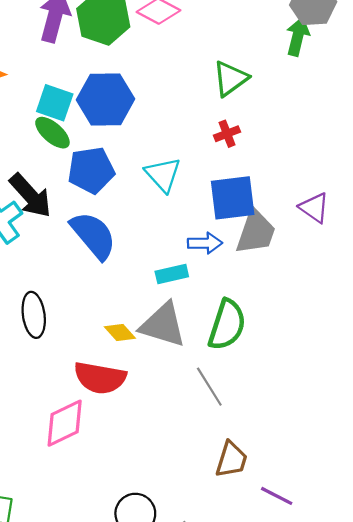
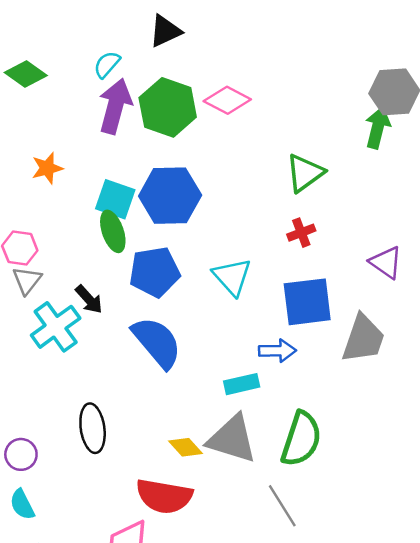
green ellipse: (52, 133) -> (113, 231), turned 30
black arrow: (30, 196) -> (89, 299), size x0.6
purple triangle: (314, 208) -> (386, 262), moved
gray trapezoid: (256, 232) -> (363, 339), moved

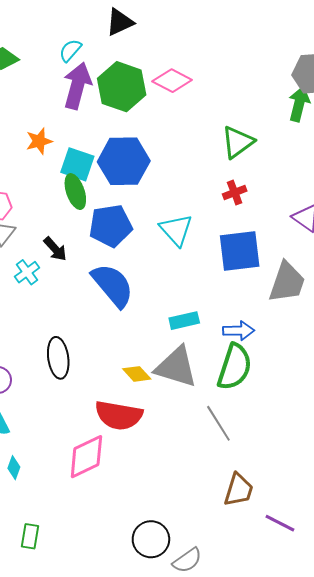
orange star: (47, 168) -> (39, 141), moved
cyan cross: (56, 327) -> (27, 272), size x0.6
blue arrow: (277, 351) -> (239, 331), moved

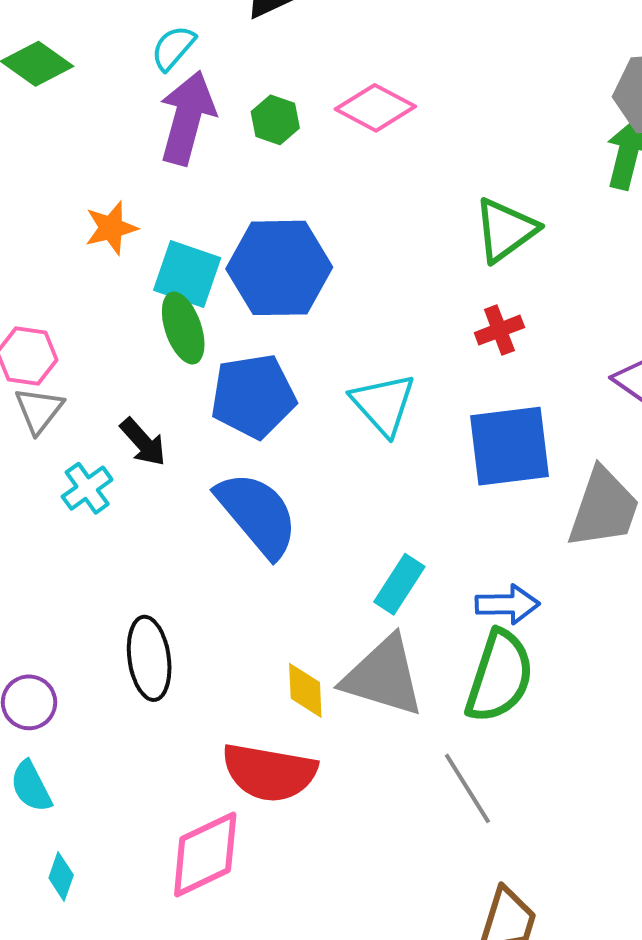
green hexagon: (122, 87) -> (275, 120), size x0.5
cyan rectangle: (184, 321) -> (399, 584), turned -44
yellow diamond: (137, 374) -> (305, 690), turned 40

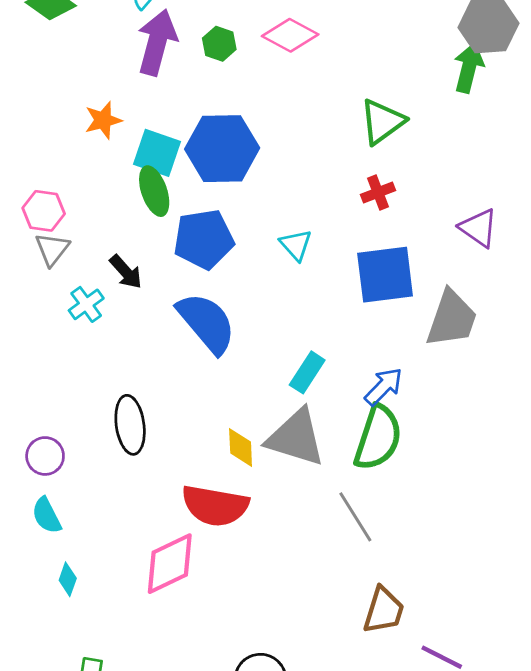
cyan triangle: (383, 404) -> (296, 245), size x0.7
blue arrow: (507, 604) -> (384, 387), turned -45

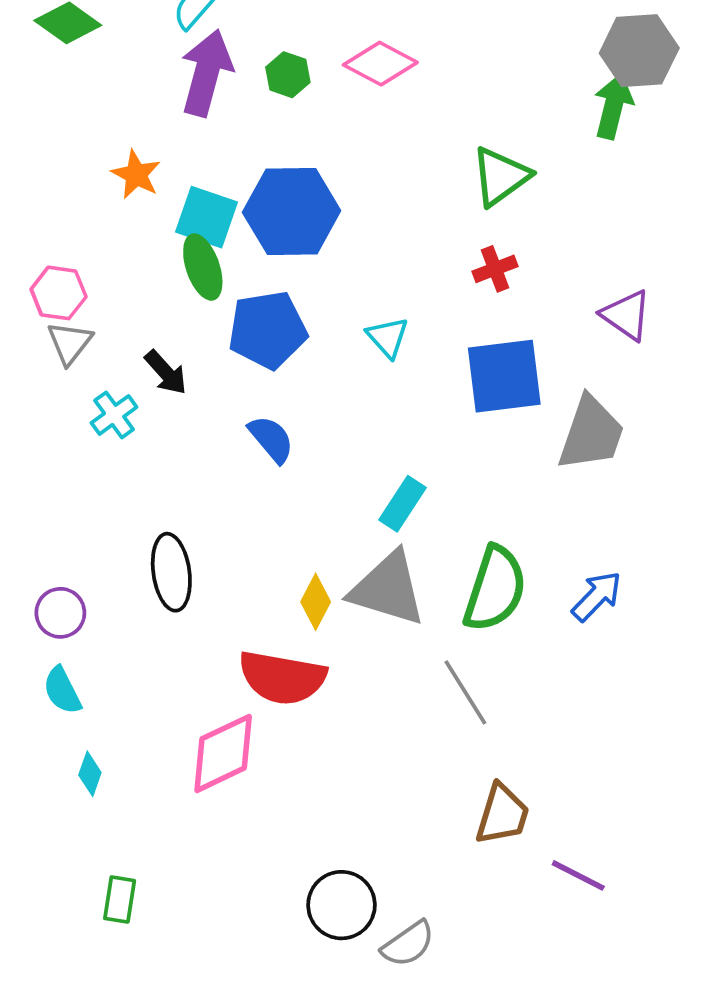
orange star: (103, 120) -> (136, 175), turned -30
blue semicircle: (207, 323) -> (271, 439), size x0.6
blue arrow: (384, 387) -> (597, 596), moved
yellow diamond: (241, 447) -> (316, 602), turned 30

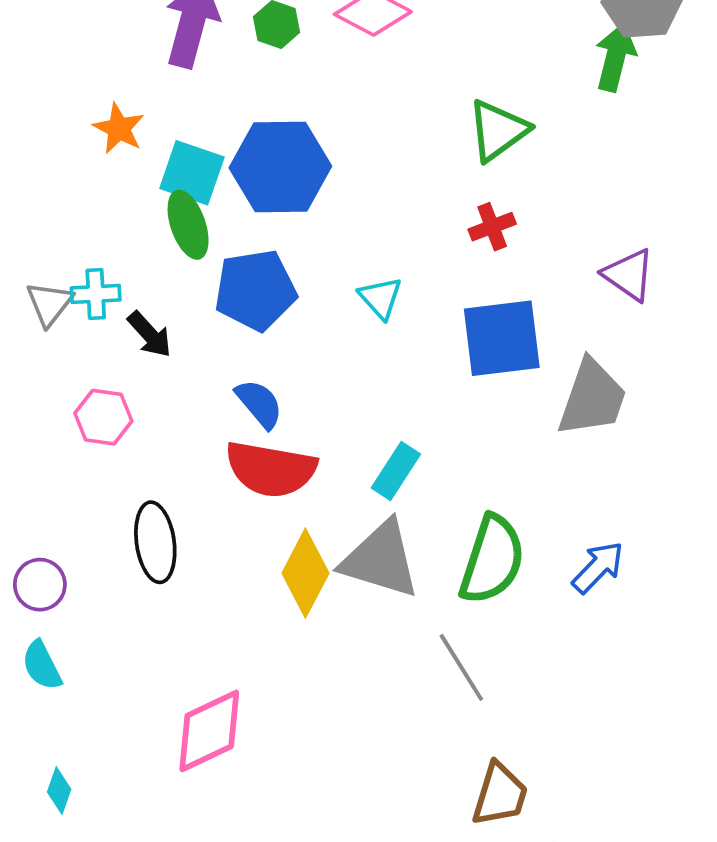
pink hexagon: (59, 293) -> (103, 417), moved
cyan cross: (114, 415) -> (96, 294), moved, turned 33
yellow diamond: (316, 602) -> (305, 573), size x1.5
red semicircle: (282, 678) -> (271, 469), moved
cyan diamond: (90, 774) -> (59, 791), moved

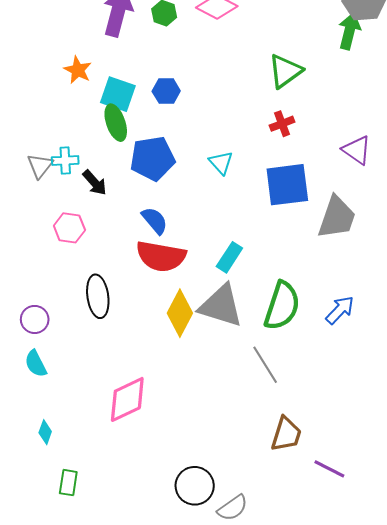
blue hexagon: (280, 167) -> (166, 91), size x0.5

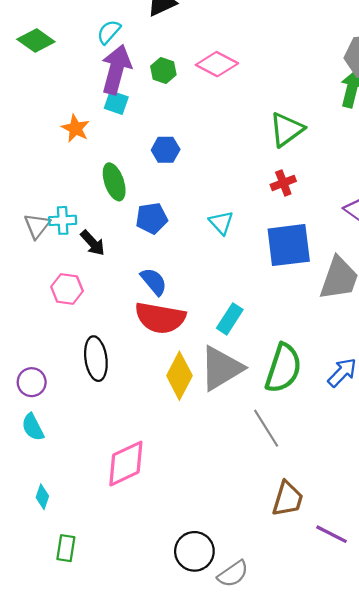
cyan square: (118, 94) -> (116, 103), moved, size x0.7
blue pentagon: (153, 158) -> (152, 218), size x0.7
gray triangle: (221, 306) -> (221, 368), turned -48

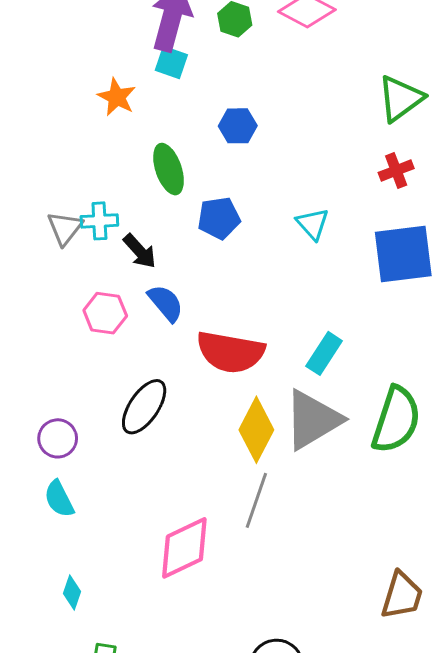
blue semicircle: (154, 281) -> (166, 303), moved
black ellipse: (96, 359) -> (144, 407), turned 42
gray line: (266, 428) -> (256, 500), moved, turned 51

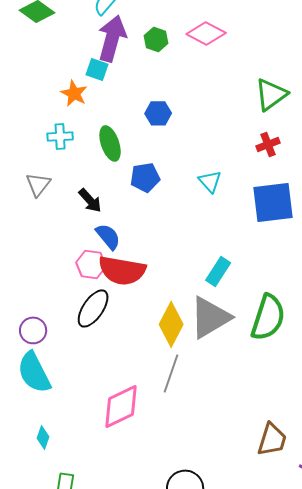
cyan square: (171, 62) -> (97, 69), moved
cyan cross: (99, 221) -> (60, 136), moved
pink hexagon: (105, 313) -> (91, 264), moved
red semicircle: (230, 352) -> (122, 270), moved
cyan semicircle: (59, 499) -> (34, 372), size x1.6

